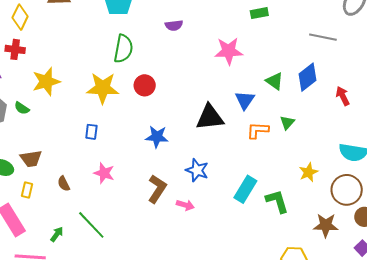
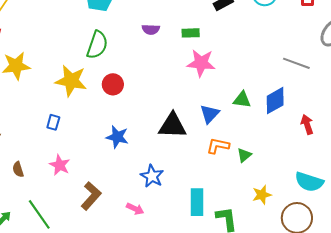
green rectangle: (259, 13) -> (191, 33), moved
green triangle: (275, 81) -> (242, 100), turned -36
green triangle: (287, 122) -> (244, 155), moved
brown L-shape: (157, 189) -> (91, 196), moved
cyan rectangle: (245, 189) -> (197, 202), turned -40

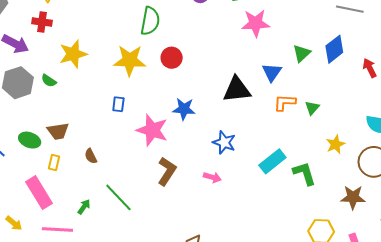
green triangle: (242, 100) -> (302, 53), turned -42
pink star: (60, 165) -> (152, 130), moved, size x1.5
cyan rectangle: (197, 202) -> (272, 161), turned 60

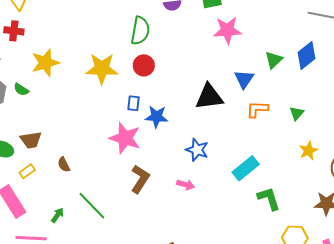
green semicircle: (150, 21) -> (140, 31), moved
blue rectangle: (118, 104) -> (134, 103), moved
green triangle: (312, 108) -> (297, 113), moved
yellow rectangle: (54, 163) -> (27, 171), turned 42
green L-shape: (304, 173) -> (269, 199), moved

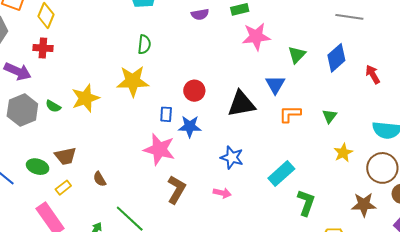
green semicircle: (140, 31) -> (144, 44), moved, size x0.7
green triangle: (274, 60) -> (297, 55), moved
yellow star: (45, 63) -> (85, 98), moved
red circle: (144, 65) -> (194, 91), moved
green L-shape: (269, 199) -> (306, 203), turned 40

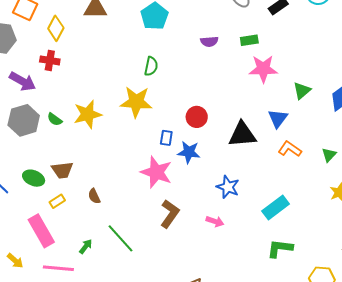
orange L-shape: (290, 114) -> (290, 149), turned 30
green L-shape: (306, 203) -> (280, 248), moved, turned -108

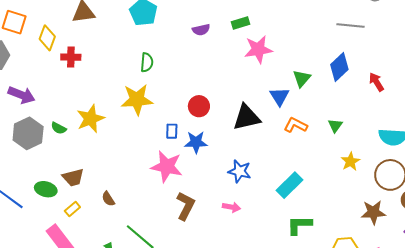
red cross: (50, 60) -> (71, 57), moved
green triangle: (302, 91) -> (302, 78), moved

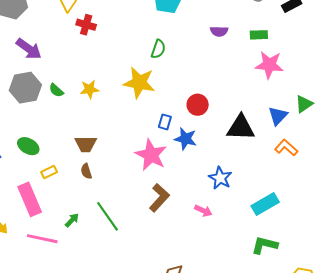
yellow star: (90, 119) -> (89, 89), size x0.7
brown trapezoid: (73, 177) -> (86, 144), moved

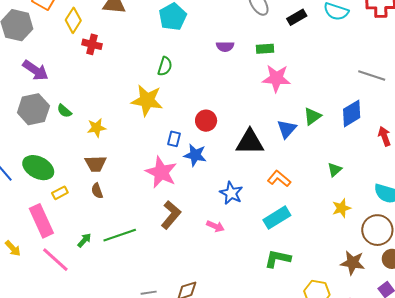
yellow star: (89, 89) -> (96, 128), moved
green ellipse: (28, 146) -> (38, 168), size x1.4
orange L-shape: (286, 148) -> (279, 179), moved
green line: (107, 216) -> (120, 235), turned -72
pink line: (42, 239) -> (55, 260), turned 32

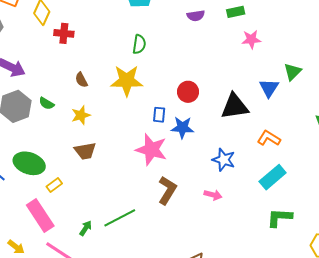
pink star: (276, 78) -> (251, 39), size x0.7
brown semicircle: (97, 191) -> (81, 80), moved

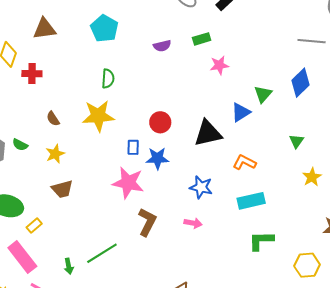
blue triangle: (269, 88) -> (241, 112), turned 30
cyan rectangle: (273, 177) -> (251, 201), turned 32
green arrow: (86, 228) -> (69, 266), turned 140

